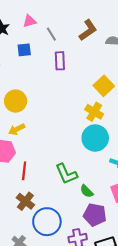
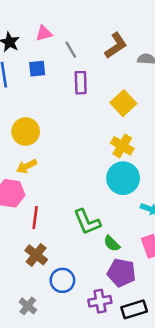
yellow square: (104, 86) -> (123, 103), moved
blue circle: (47, 222) -> (62, 280), size x0.7

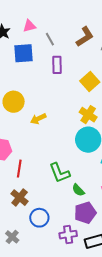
blue square: (37, 69) -> (23, 53), size x1.5
yellow arrow: (27, 166) -> (38, 119), moved
purple pentagon: (121, 273) -> (85, 213), turned -30

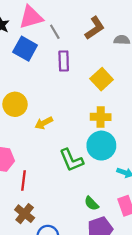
pink triangle: (29, 26) -> (31, 17), size x1.6
blue square: (23, 53) -> (25, 49), turned 35
yellow cross: (88, 115) -> (101, 117), turned -30
green L-shape: (60, 173) -> (71, 160), moved

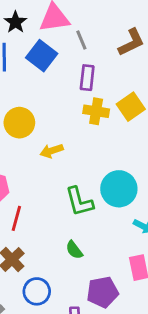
yellow cross: (101, 117) -> (96, 111), moved
green semicircle: (91, 203) -> (74, 250), moved

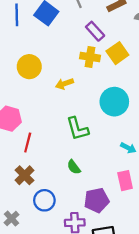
purple rectangle: (87, 78) -> (95, 31), moved, turned -48
yellow arrow: (52, 151) -> (64, 84), moved
cyan circle: (119, 189) -> (114, 102), moved

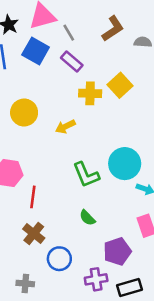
purple rectangle: (95, 31) -> (72, 62), moved
cyan circle: (114, 102) -> (125, 164), moved
gray cross: (11, 219) -> (25, 284), turned -35

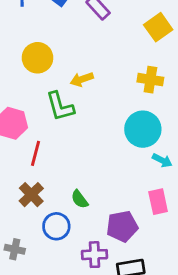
yellow square: (120, 85) -> (158, 27), moved
yellow cross: (90, 93) -> (150, 80), moved
green L-shape: (86, 175) -> (60, 106), moved
green semicircle: (87, 218) -> (80, 199), moved

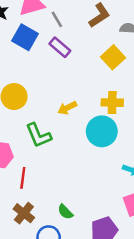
yellow arrow: (82, 79) -> (67, 108), moved
cyan circle: (143, 129) -> (102, 131), moved

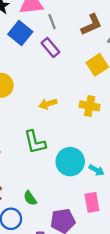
cyan circle: (102, 131) -> (70, 162), moved
green L-shape: (39, 135) -> (35, 142), moved

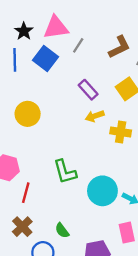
gray line: (52, 22) -> (78, 45), turned 56
purple rectangle: (50, 47) -> (88, 90), moved
yellow arrow: (48, 104) -> (95, 116), moved

